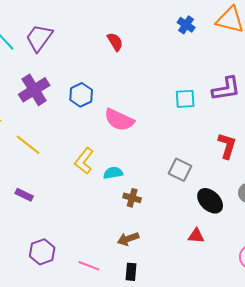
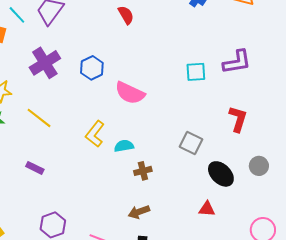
brown cross: (132, 198) -> (143, 171), turned -30

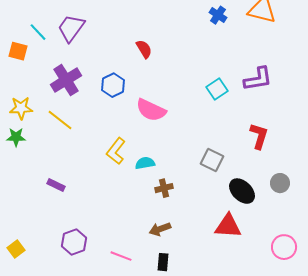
red semicircle: (126, 15) -> (144, 49), moved
cyan square: (196, 72) -> (217, 89), turned -30
yellow line: (39, 118) -> (60, 120), moved
red triangle: (207, 209) -> (228, 226), size x1.6

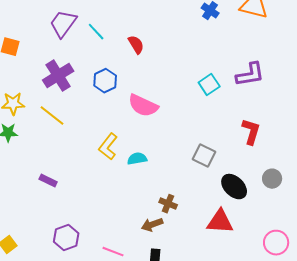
cyan line: (38, 32) -> (96, 32), moved
brown cross: (164, 188) -> (168, 204), moved, turned 36

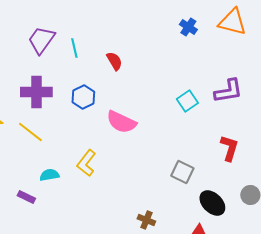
cyan line: (96, 32) -> (74, 48), turned 30
purple cross: (58, 76) -> (36, 92), turned 32
cyan semicircle: (137, 159) -> (49, 175), moved

